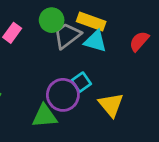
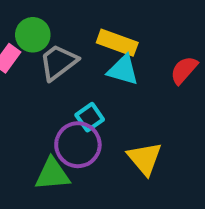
green circle: (52, 20) -> (33, 35), moved
gray trapezoid: (67, 36) -> (58, 62), moved
cyan square: (81, 82) -> (90, 117), moved

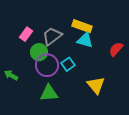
green circle: (33, 35) -> (39, 52), moved
red semicircle: (184, 70) -> (116, 49), moved
purple circle: (78, 145) -> (47, 65), moved

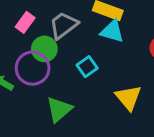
purple circle: (47, 65) -> (33, 68), moved
green triangle: (49, 93) -> (59, 109), turned -36

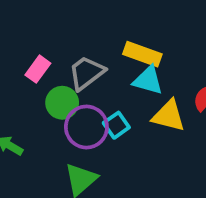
purple circle: (33, 68) -> (86, 127), moved
yellow triangle: (128, 98) -> (169, 116), moved, turned -36

